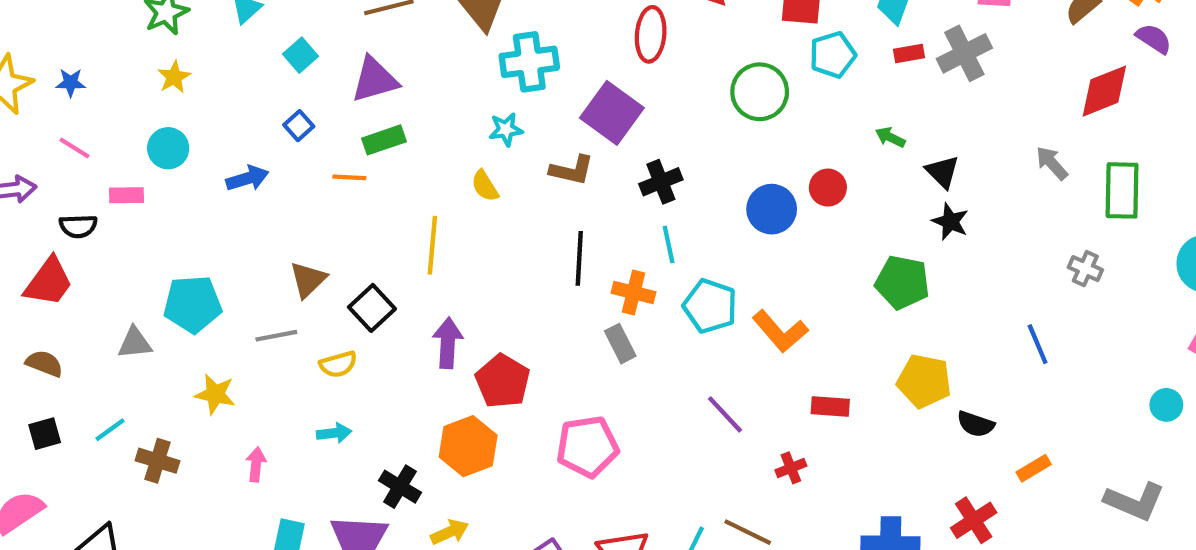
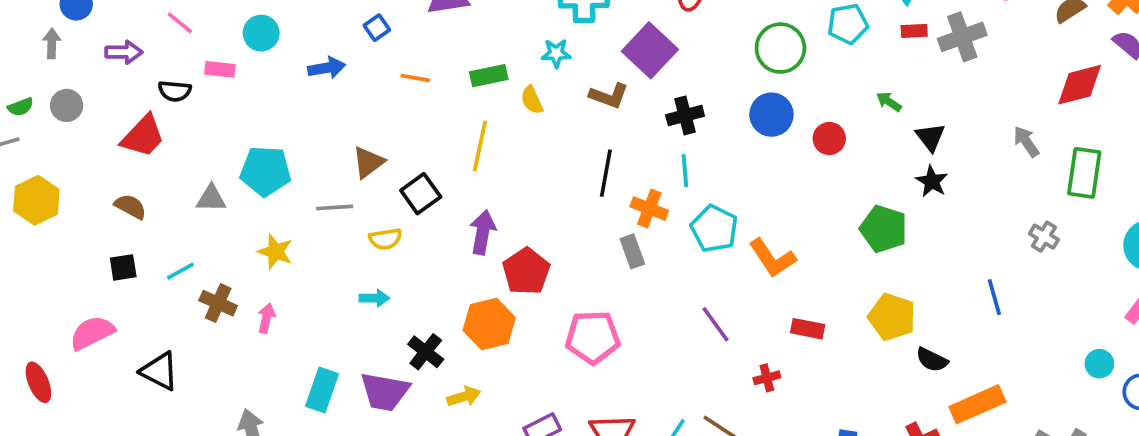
green rectangle: (384, 140) -> (489, 76), moved
blue circle: (772, 209) -> (771, 115), moved
pink arrow: (256, 464) -> (266, 318), moved
orange rectangle: (1034, 468) -> (977, 404), size x1.8

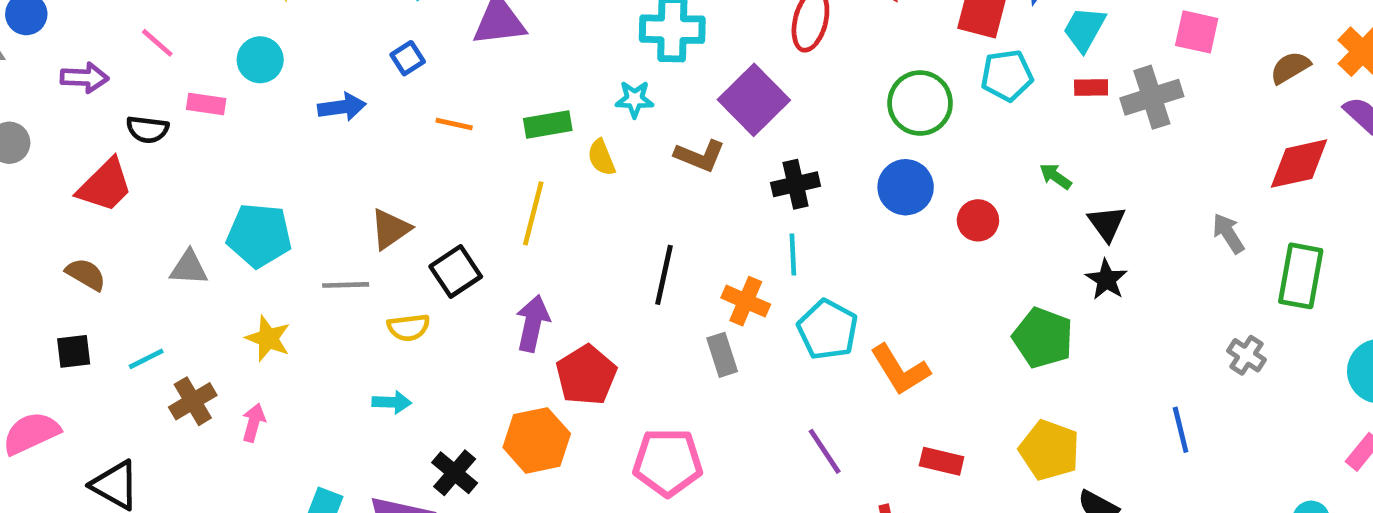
black line: (606, 173) -> (664, 275), moved
brown cross: (218, 303) -> (193, 401), turned 33

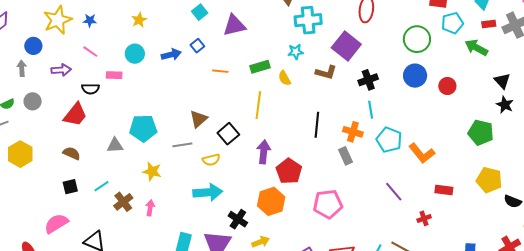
blue arrow: (342, 107) -> (171, 55), moved
green arrow: (1055, 176) -> (476, 48), moved, size x1.6
cyan arrow: (392, 402) -> (208, 192), size x1.8

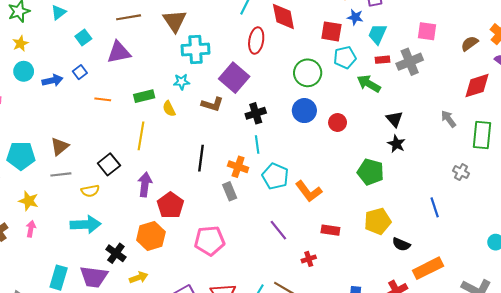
cyan circle: (135, 54) -> (24, 71), moved
brown triangle: (199, 119) -> (60, 146), moved
yellow pentagon: (489, 180) -> (378, 221), turned -30
pink arrow: (150, 208) -> (31, 229), moved

